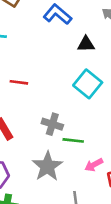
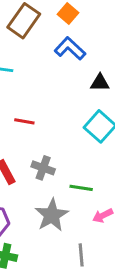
gray cross: (52, 124) -> (43, 168), moved

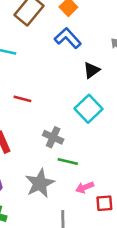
black triangle: (100, 83) -> (92, 70), turned -42
gray cross: (43, 168) -> (53, 137), moved

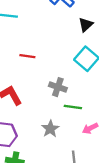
gray star: (40, 183) -> (50, 129), size x0.7

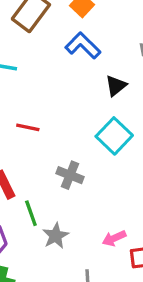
green line: (73, 107) -> (31, 213), moved, turned 60

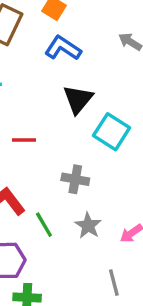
black triangle: (116, 86) -> (78, 99), moved, size x1.4
gray star: (56, 236) -> (88, 226), moved

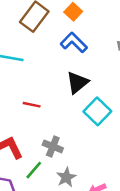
gray cross: (75, 179) -> (53, 146), moved
green line: (44, 225) -> (34, 170), turned 60

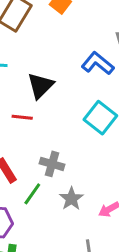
blue L-shape: (74, 43) -> (98, 63), moved
black triangle: (77, 83) -> (40, 86), moved

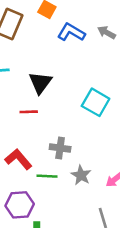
blue L-shape: (98, 63) -> (71, 32), moved
green line: (32, 194) -> (47, 176), turned 66

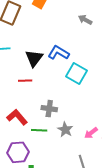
blue L-shape: (71, 32) -> (59, 53), moved

